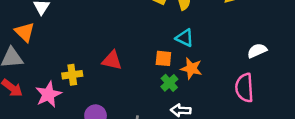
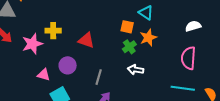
white semicircle: (257, 51) -> (193, 26), moved
red triangle: (112, 60) -> (86, 40), moved
orange star: (191, 68) -> (148, 38), turned 30

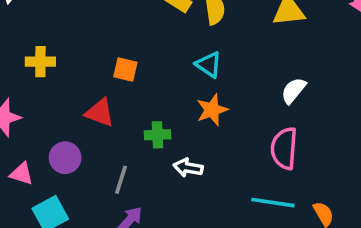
white semicircle: (193, 26) -> (294, 91), turned -35
orange square: (127, 27) -> (125, 69), moved
yellow cross: (53, 31) -> (40, 62), moved
green cross: (129, 47) -> (158, 135), moved, turned 32

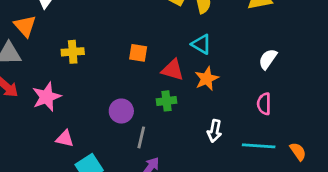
red triangle: (100, 113) -> (173, 70), moved
pink semicircle: (284, 148) -> (264, 104), size x0.7
purple circle: (65, 158) -> (121, 111), moved
white arrow: (188, 168) -> (214, 131), moved, turned -85

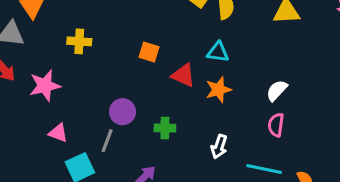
cyan triangle: (201, 44) -> (218, 52), turned -30
white semicircle: (268, 59) -> (277, 90), moved
green cross: (166, 101) -> (165, 128), moved
gray line: (141, 137) -> (107, 141), moved

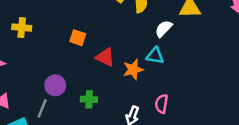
cyan triangle: (218, 52) -> (155, 56), moved
white semicircle: (277, 90) -> (164, 29), moved
pink semicircle: (276, 125) -> (162, 104), moved

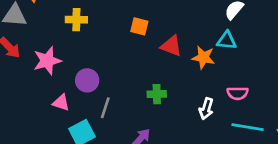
orange star: (133, 69) -> (203, 57), turned 30
purple circle: (55, 85) -> (87, 80), moved
pink semicircle: (162, 104) -> (238, 93), turned -96

